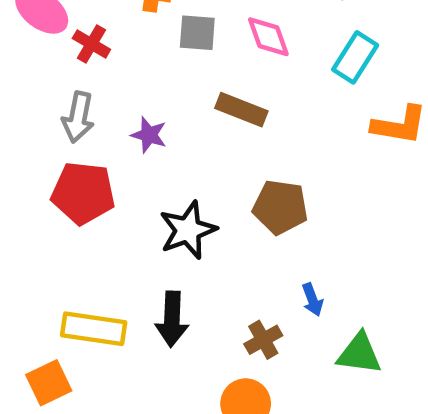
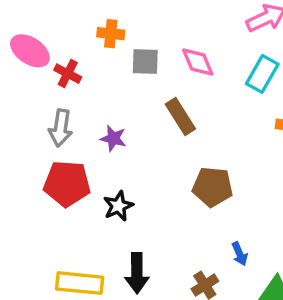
brown rectangle: (241, 110) -> (180, 117), turned 39
black star: (188, 230) -> (118, 206), moved, size x0.7

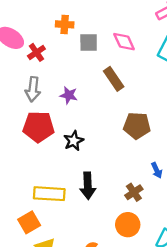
red cross: (68, 74) -> (36, 52), turned 30

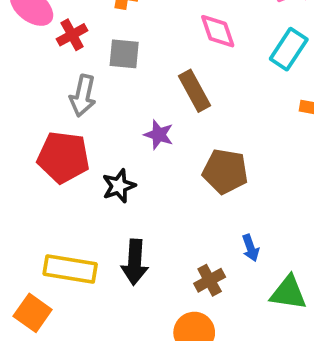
gray square: (89, 43) -> (124, 54), moved
gray arrow: (33, 89) -> (83, 96), moved
purple star: (69, 95) -> (159, 135), moved
orange square: (29, 222) -> (33, 313), turned -30

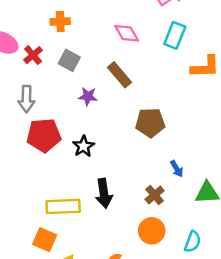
gray square: (124, 54) -> (69, 60), turned 35
gray arrow: (83, 96) -> (26, 99), moved
purple star: (159, 135) -> (88, 96), moved

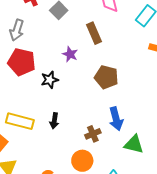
purple star: (88, 96) -> (70, 54), moved
blue arrow: (177, 169) -> (116, 119), size x1.6
black arrow: (104, 193) -> (54, 121), size x0.7

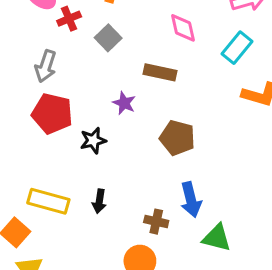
brown rectangle: (94, 33) -> (160, 72), turned -55
brown cross: (93, 134) -> (156, 222), turned 35

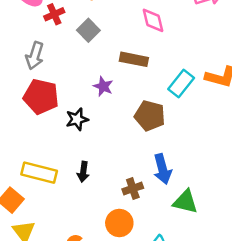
cyan rectangle: (237, 48) -> (181, 83), moved
brown cross: (156, 222) -> (133, 189), turned -30

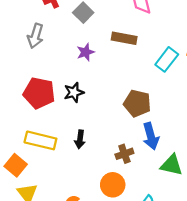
purple star: (103, 86) -> (86, 52), moved, turned 30
red pentagon: (41, 97) -> (39, 93), moved
brown pentagon: (150, 116) -> (137, 103), moved

